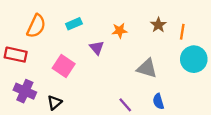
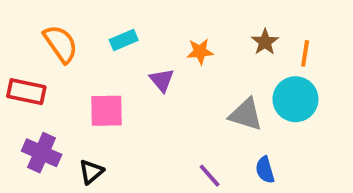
orange semicircle: (36, 26) -> (61, 44), turned -60
cyan circle: (194, 59) -> (295, 99), moved
pink square: (64, 66) -> (106, 111), turned -35

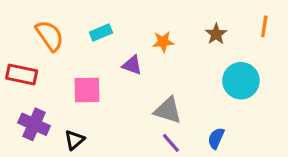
orange line: (305, 53) -> (264, 26), moved
purple triangle: (162, 80) -> (132, 65), turned -30
gray triangle: (246, 115) -> (168, 110), moved
blue semicircle: (265, 170) -> (216, 138), turned 40

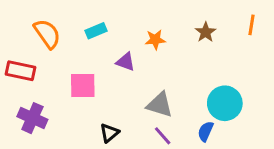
cyan circle: (241, 81) -> (225, 103), moved
black triangle: (74, 140) -> (109, 133), moved

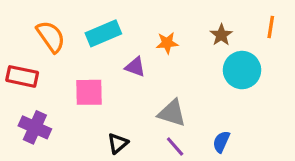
cyan rectangle: (96, 31) -> (103, 33), size x1.5
cyan circle: (225, 103) -> (242, 70), moved

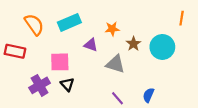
brown star: (221, 35) -> (134, 44), moved
gray triangle: (172, 113) -> (115, 64), moved
purple cross: (35, 127) -> (40, 85), moved, turned 36
black triangle: (118, 143) -> (67, 84), moved, turned -32

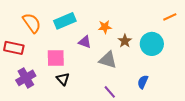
orange line: (182, 18) -> (170, 17), turned 56
purple cross: (40, 85) -> (26, 78), moved
blue semicircle: (148, 95) -> (143, 82), moved

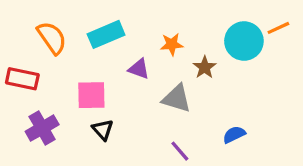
cyan circle: (152, 44) -> (244, 41), moved
blue semicircle: (143, 82) -> (234, 135), turned 40

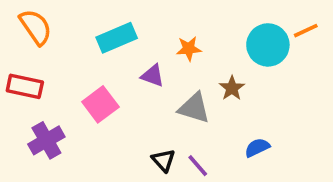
orange semicircle: (52, 38) -> (36, 27), moved
brown star: (205, 67) -> (232, 88), moved
pink square: (91, 95) -> (100, 104), turned -36
black triangle: (103, 130) -> (163, 160), moved

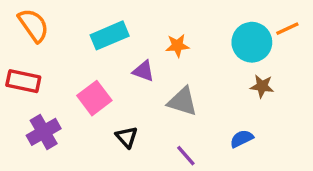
brown star: (232, 88) -> (262, 86), moved, turned -30
black triangle: (163, 160) -> (127, 137), moved

